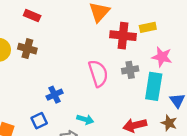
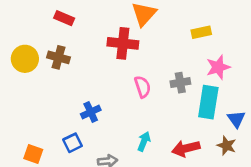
red cross: (123, 36) -> (123, 43), moved
pink star: (162, 57) -> (218, 67), turned -30
pink semicircle: (98, 73) -> (143, 87), size x0.7
cyan arrow: (85, 119) -> (144, 141), moved, turned -84

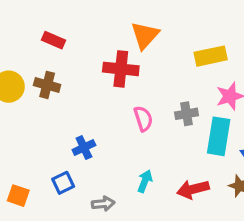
yellow rectangle: (201, 32) -> (211, 56), size x1.4

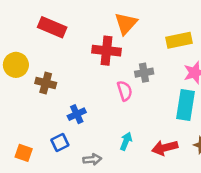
red rectangle: (53, 40) -> (52, 27), size x1.5
brown cross: (47, 85) -> (46, 83), moved
gray cross: (187, 114) -> (144, 73), moved

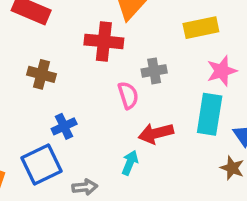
brown cross: (46, 83) -> (42, 74), moved
blue square: (60, 143) -> (42, 165), size x1.6
red arrow: (165, 148) -> (156, 133), moved

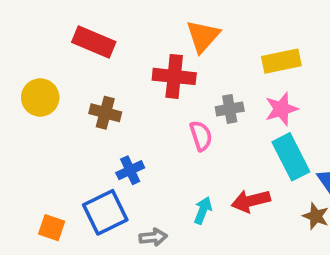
pink star: (222, 71) -> (281, 109), moved
cyan rectangle: (210, 114) -> (291, 157), turned -36
red arrow: (156, 133) -> (251, 201), moved

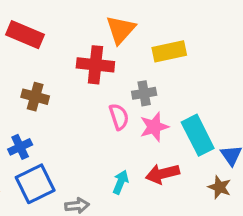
yellow rectangle: (281, 61) -> (169, 51), moved
pink star: (281, 109) -> (154, 127), moved
blue cross: (130, 170) -> (20, 147), moved

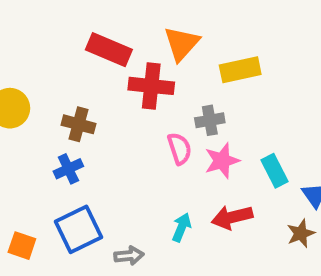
red rectangle: (25, 35) -> (109, 50), moved
cyan rectangle: (198, 135) -> (274, 171), size x0.7
blue cross: (20, 147) -> (68, 169), moved
brown star: (219, 187) -> (301, 233), turned 30

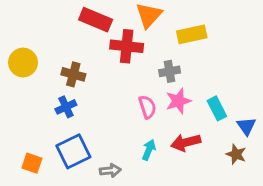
pink semicircle: (180, 149) -> (147, 107), moved
brown star: (301, 233) -> (236, 154), turned -30

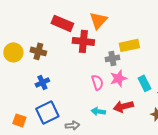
yellow rectangle: (192, 34) -> (129, 45), moved
brown cross: (73, 74) -> (38, 51), moved
cyan arrow: (149, 150) -> (98, 111), turned -104

